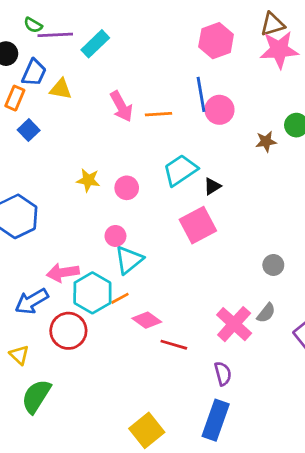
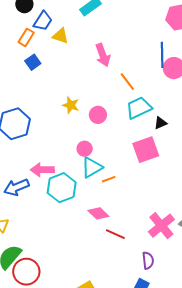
orange line: (158, 114) -> (127, 82), moved, turned 48
orange line: (120, 298) -> (109, 179), moved
red circle: (68, 331) -> (26, 272), moved

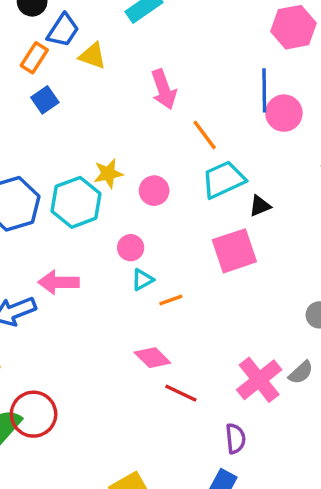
yellow star: (71, 105) -> (108, 174), turned -30
cyan triangle: (92, 168) -> (142, 280), size x0.6
cyan hexagon: (62, 188) -> (76, 202), moved
red circle: (26, 272) -> (34, 414), moved

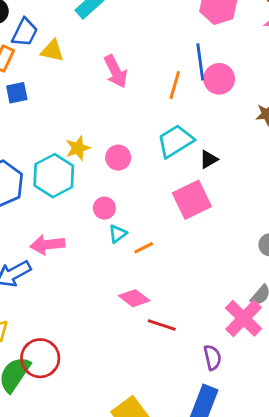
blue square: (45, 100) -> (17, 93), turned 30
orange line: (205, 135) -> (175, 85), moved, turned 60
pink cross: (259, 380) -> (244, 318), moved

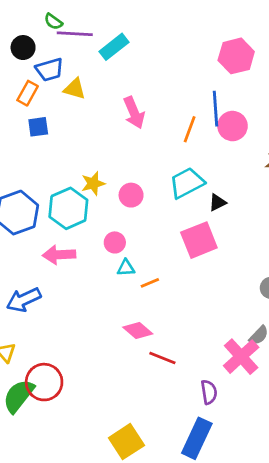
blue trapezoid: (25, 32) -> (49, 70), turned 44
cyan triangle: (118, 234) -> (126, 268), turned 30
pink arrow: (47, 245) -> (59, 255), moved

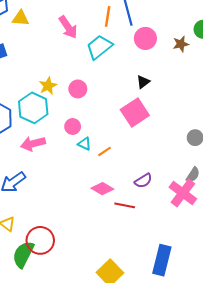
pink circle: (233, 126) -> (145, 38), moved
orange line: (190, 129) -> (108, 16), moved
cyan trapezoid: (187, 183) -> (99, 47), moved
cyan triangle: (126, 268) -> (84, 144), turned 40
purple semicircle: (209, 392) -> (143, 181), moved, turned 78

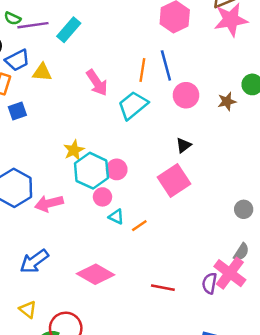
pink circle: (78, 89) -> (117, 169), moved
cyan hexagon: (33, 108) -> (91, 171), moved
pink arrow: (33, 144) -> (49, 203), moved
purple semicircle: (143, 181) -> (209, 283), moved, turned 132
pink diamond: (102, 189) -> (95, 274), moved, size x1.4

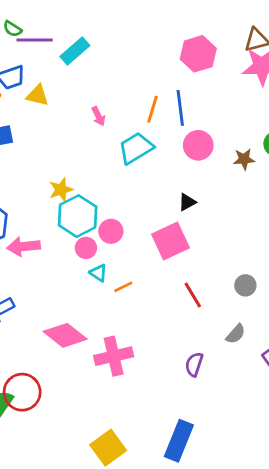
pink arrow: (97, 83) -> (98, 116), size x0.6
pink circle: (117, 169) -> (111, 231), moved
pink cross: (230, 273) -> (114, 356), moved, turned 32
red line: (163, 288) -> (193, 295), moved, turned 40

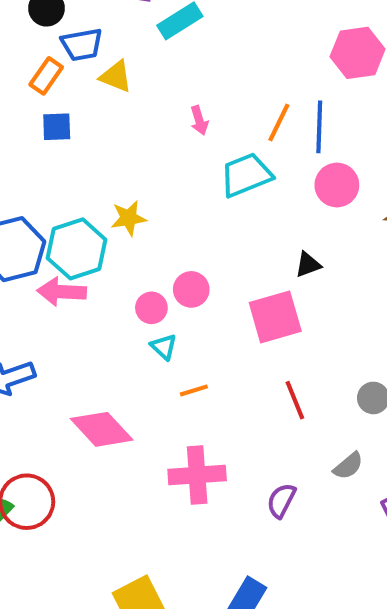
cyan hexagon: (78, 216) -> (77, 249), moved
orange line: (123, 287) -> (194, 390), moved
pink cross: (114, 356) -> (197, 475), moved

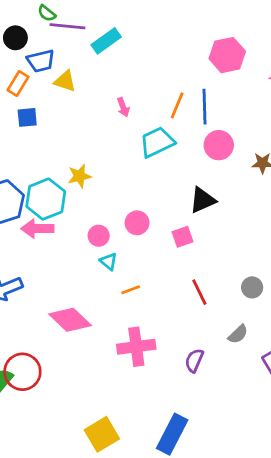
black triangle: (308, 265) -> (203, 200), size x1.5
pink circle: (191, 289) -> (137, 223), moved
pink square: (275, 317) -> (183, 237), size x0.6

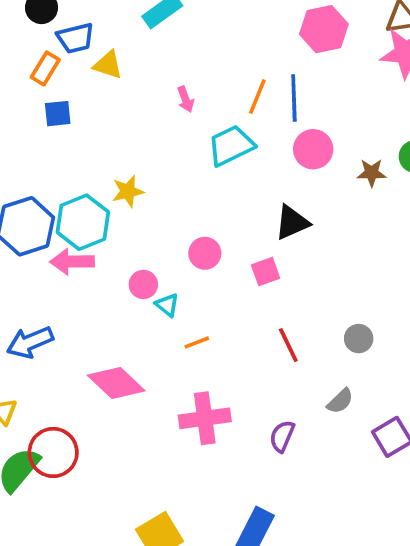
pink circle: (99, 236) -> (143, 284), moved

